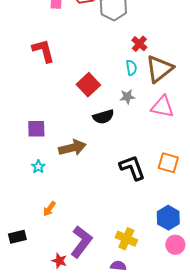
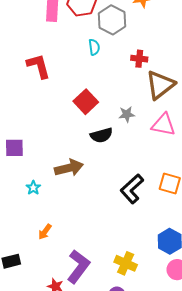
red cross: (139, 44) -> (139, 59), turned -35
cyan semicircle: (131, 68) -> (94, 47), moved
purple square: (36, 129) -> (14, 148), moved
black L-shape: (132, 168) -> (132, 189), turned -112

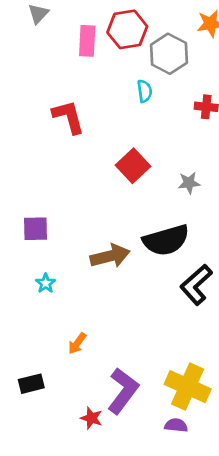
black semicircle: (101, 135) -> (166, 240), moved, size x1.5
cyan star: (33, 188) -> (46, 283), moved
yellow cross: (126, 263) -> (188, 387), size x1.4

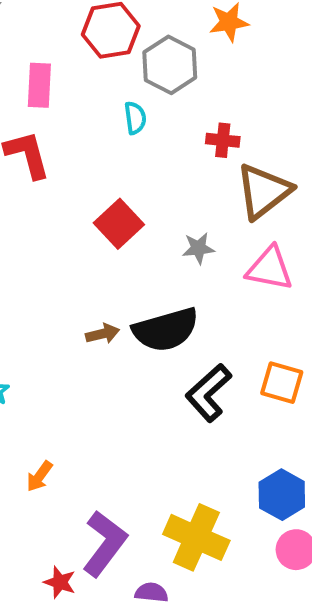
pink rectangle: (87, 41) -> (39, 85), moved
brown arrow: (110, 256) -> (103, 334), moved, size x0.6
purple semicircle: (176, 425) -> (151, 592), moved

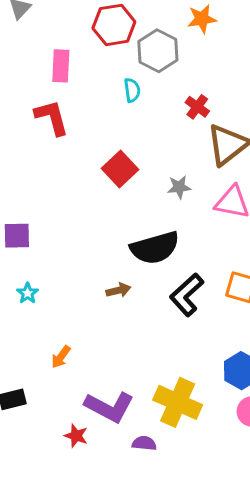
red cross: (223, 140) -> (197, 107), turned 30
brown arrow: (103, 334) -> (118, 290), moved
purple L-shape: (105, 544) -> (109, 407), turned 81

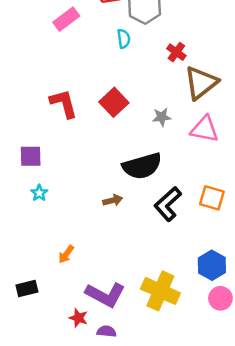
pink rectangle: (61, 66) -> (66, 19), turned 50
red L-shape: (52, 117) -> (64, 104), moved
cyan star: (28, 293) -> (39, 193), moved
purple semicircle: (144, 443) -> (107, 331), moved

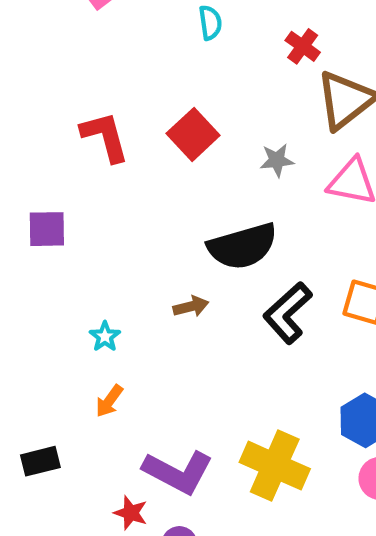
cyan star: (39, 193) -> (105, 337), moved

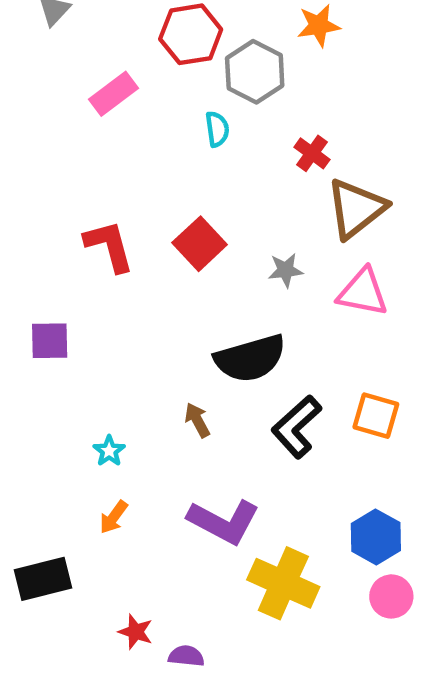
brown arrow: (191, 306) -> (197, 420), turned -104
black rectangle: (40, 461) -> (43, 579), size x1.4
purple L-shape: (178, 472) -> (224, 522), moved

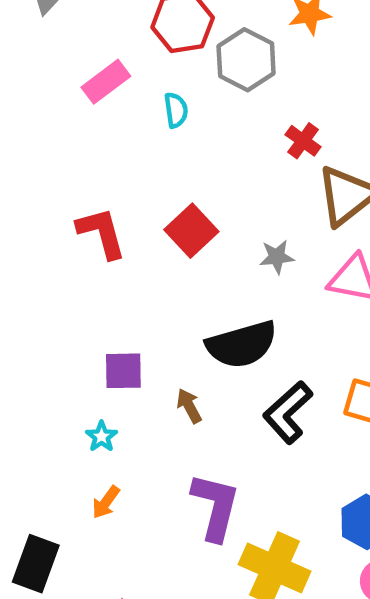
cyan semicircle: (217, 129) -> (176, 110), moved
purple square: (50, 341) -> (123, 371), moved
purple L-shape: (224, 522) -> (215, 507), turned -104
black rectangle: (43, 579) -> (36, 564), turned -56

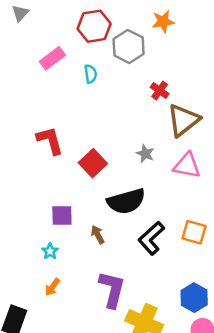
red square: (191, 231) -> (93, 163), moved
gray star: (277, 257) -> (145, 154), turned 30

